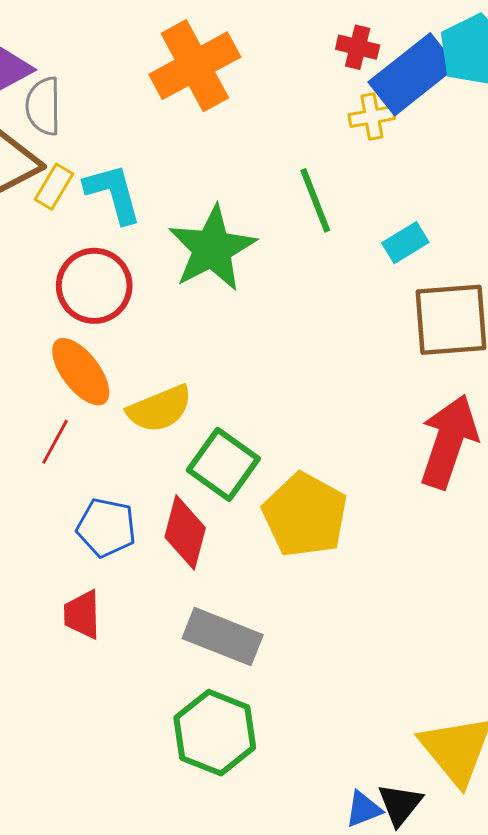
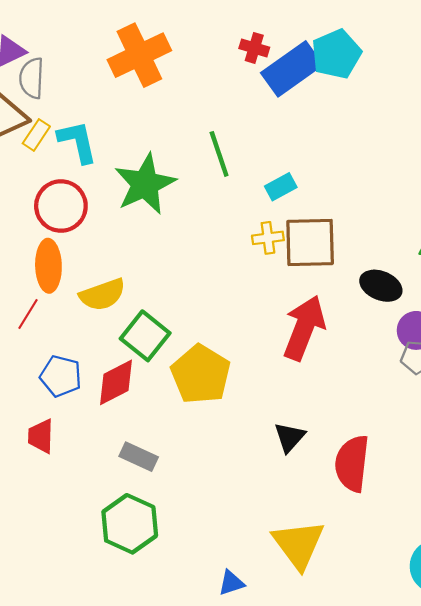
yellow cross: (372, 117) -> (268, 238), moved
orange ellipse: (81, 372) -> (48, 266), turned 33
red diamond: (185, 532) -> (116, 382), turned 45
gray rectangle: (223, 637) -> (139, 457), size x0.7
black triangle: (400, 804) -> (290, 437), moved

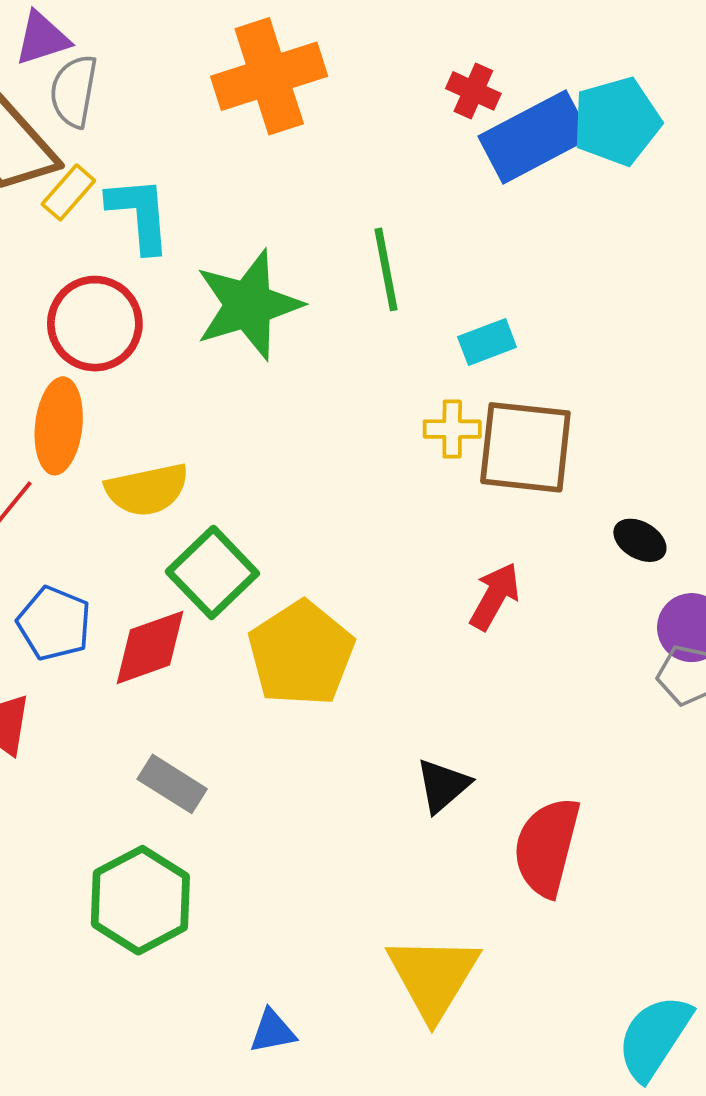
black ellipse: (381, 286) -> (640, 540), size x0.7
red arrow: (304, 328) -> (495, 596), size x0.6
blue triangle: (231, 583) -> (273, 1031), moved

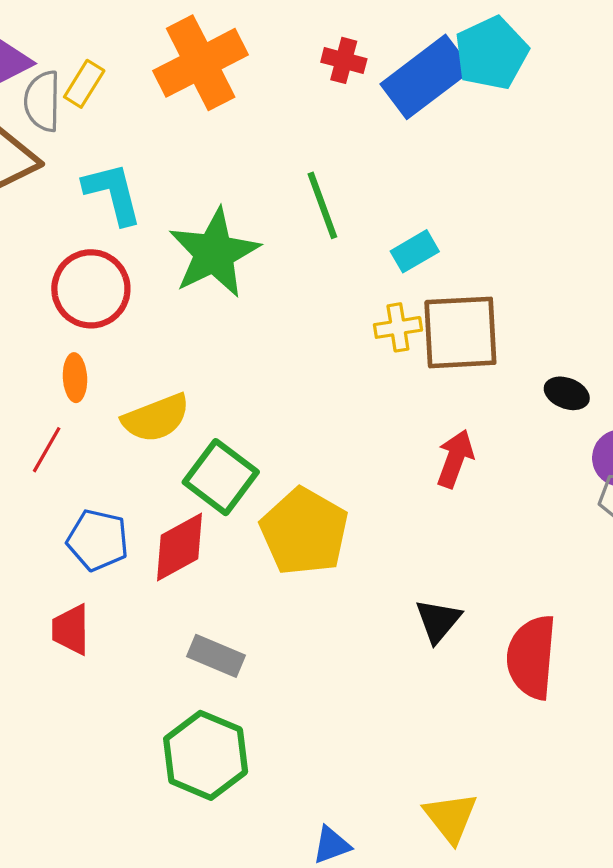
red cross: (473, 91) -> (344, 60), moved
yellow rectangle: (68, 192) -> (84, 84), moved
orange ellipse: (59, 426) -> (75, 378), size x0.6
yellow triangle: (433, 977) -> (451, 817), moved, size x0.7

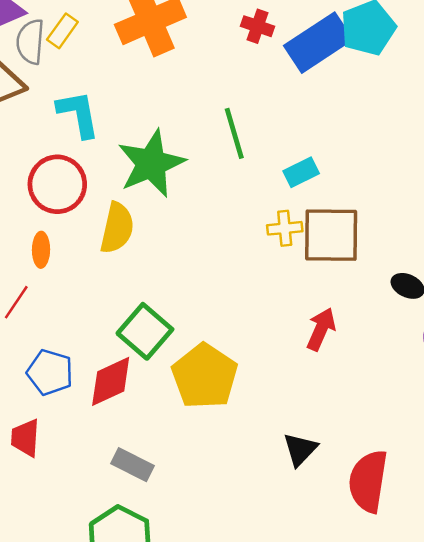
yellow semicircle: (156, 418) -> (117, 228), moved, turned -60

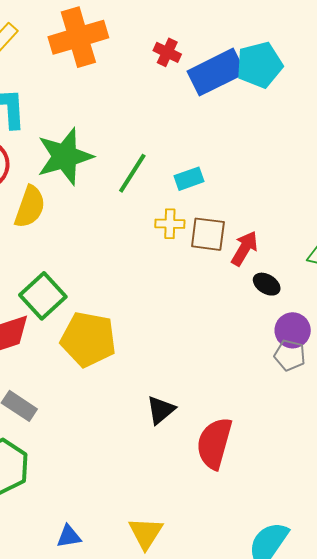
green line: (234, 133) -> (132, 173), moved, turned 42
brown square: (331, 235) -> (208, 234), size x0.7
red arrow: (321, 329) -> (245, 248), moved
yellow pentagon: (205, 376) -> (88, 339), turned -30

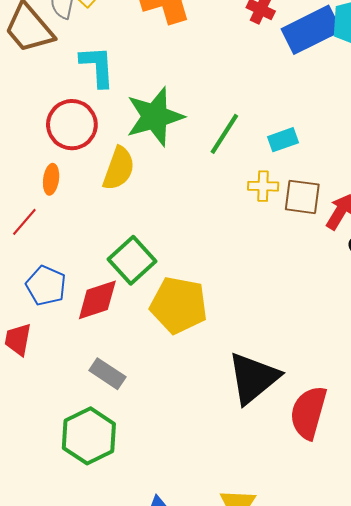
black triangle: (161, 410) -> (253, 378), size x1.8

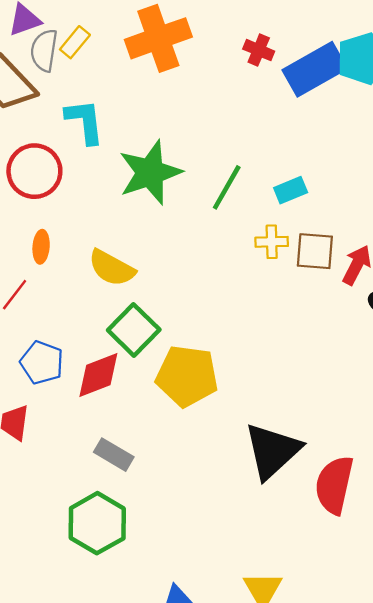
red circle: (72, 125) -> (34, 171), moved
yellow semicircle: (119, 168) -> (112, 268), moved, turned 102

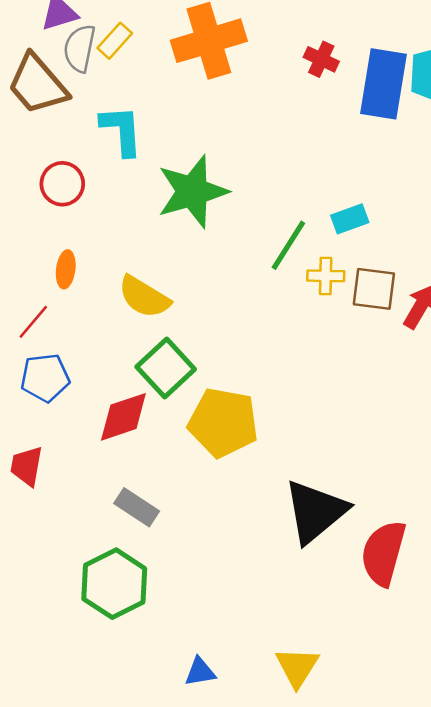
blue rectangle: (315, 69) -> (383, 84), turned -54
red circle: (34, 171) -> (62, 184), size x0.7
green line: (227, 187) -> (288, 245), moved
blue pentagon: (42, 363) -> (45, 378), moved, turned -30

